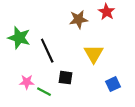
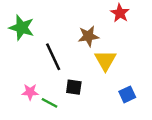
brown star: (78, 19) -> (88, 36), moved
green star: (19, 38) -> (22, 28), moved

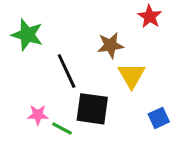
black square: (74, 87) -> (92, 109), size x1.6

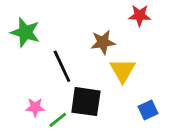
red star: (150, 17) -> (140, 15), turned -30
green line: (62, 128) -> (58, 120), turned -66

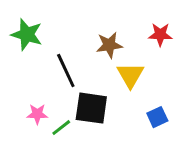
red star: (140, 15) -> (160, 35), moved

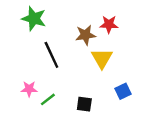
green star: (27, 35) -> (34, 19), moved
red star: (160, 35) -> (109, 24), moved
black square: (91, 108) -> (84, 104), moved, size x0.6

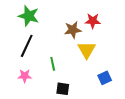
black line: (51, 55) -> (27, 46), moved, turned 50
green line: (48, 99) -> (53, 64), moved, turned -64
black square: (84, 104) -> (63, 89), moved

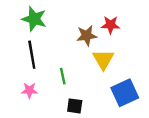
black line: (27, 46) -> (32, 55), turned -35
blue square: (105, 78) -> (125, 93), size x1.6

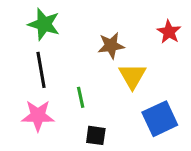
red star: (110, 25) -> (169, 32), moved, turned 30
pink star: (29, 90) -> (38, 116), size x1.5

